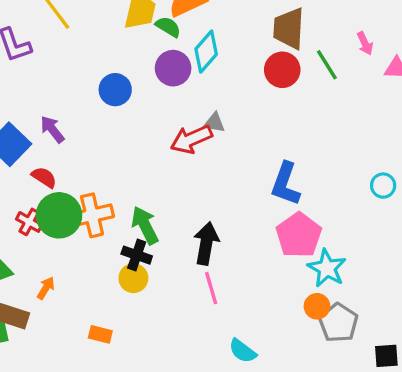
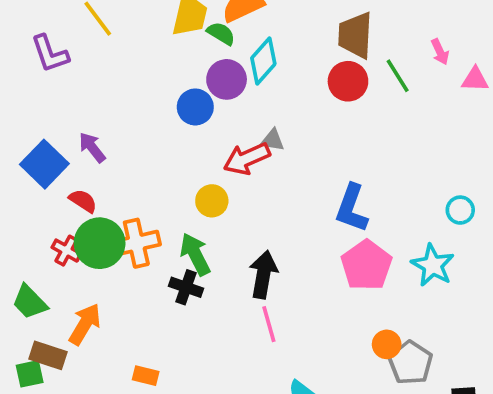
blue circle: (115, 90) -> (195, 107), moved
cyan star: (327, 268) -> (433, 265), moved
yellow circle: (133, 278) -> (212, 201), moved
orange arrow: (46, 288) -> (85, 324), size x1.6

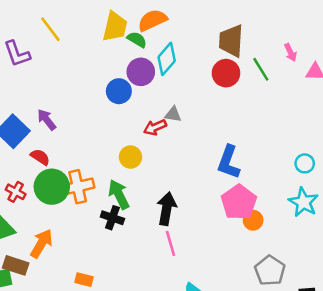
red arrow: (247, 159) -> (155, 127), size x0.7
red cross: (66, 251) -> (16, 192), moved
cyan star: (433, 265) -> (303, 202), moved
orange circle: (387, 344) -> (253, 220), moved

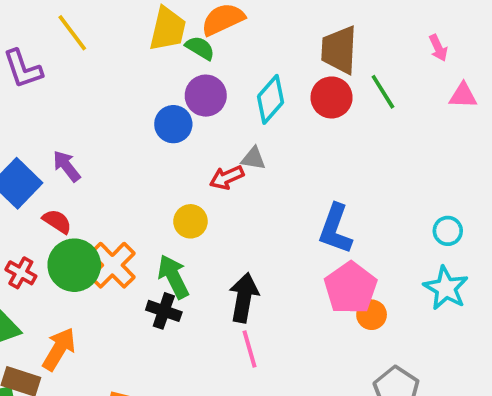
pink arrow: (290, 52) -> (438, 48), moved
cyan diamond: (167, 59) -> (271, 99), moved
orange cross: (78, 187) -> (112, 265), turned -32

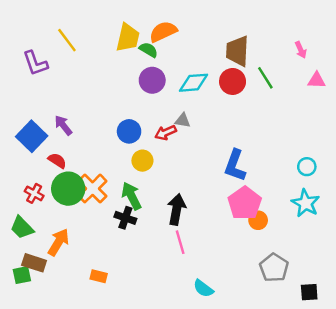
cyan diamond: (271, 99) -> (194, 83), turned 44
blue circle: (173, 124) -> (129, 131), moved

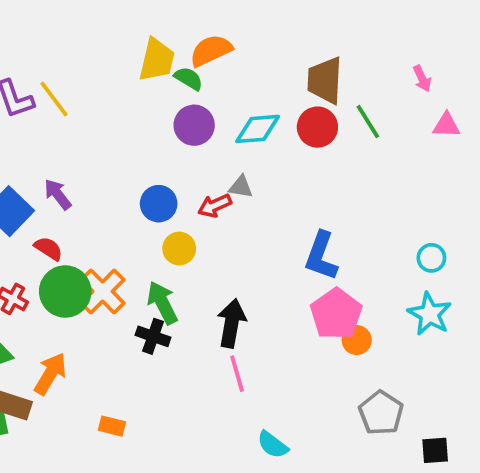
yellow line: (67, 40) -> (54, 99), moved

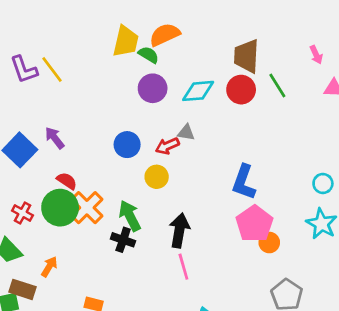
red semicircle: (48, 249) -> (67, 181), moved
yellow circle: (179, 249) -> (157, 177), moved
orange arrow: (50, 374) -> (49, 267), size x0.7

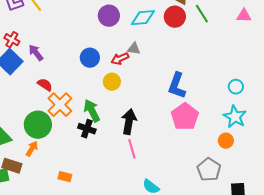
green circle: (60, 208) -> (38, 125), moved
red cross: (22, 213) -> (12, 40), moved
orange circle: (269, 243) -> (226, 141), moved

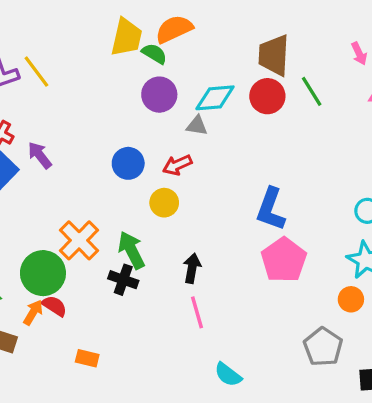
gray triangle: (134, 49) -> (197, 126), moved
red semicircle: (45, 85) -> (54, 306), moved
black arrow: (129, 122) -> (192, 268), size x0.7

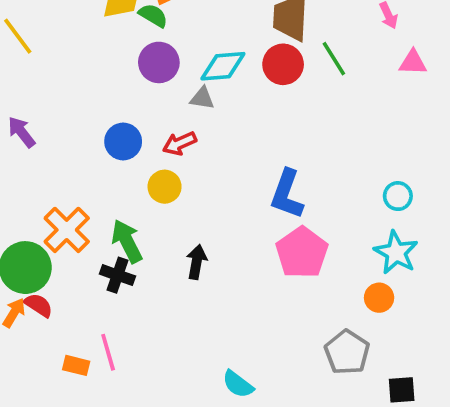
pink line: (197, 312) -> (108, 352), moved

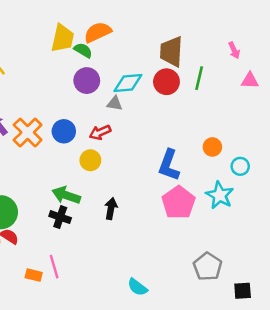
green line: (334, 59) -> (199, 78), turned 45
orange cross: (67, 230) -> (28, 132), moved
green arrow: (127, 241) -> (66, 195), turned -44
cyan star: (396, 252) -> (220, 195), moved
orange circle: (379, 298) -> (212, 147), moved

